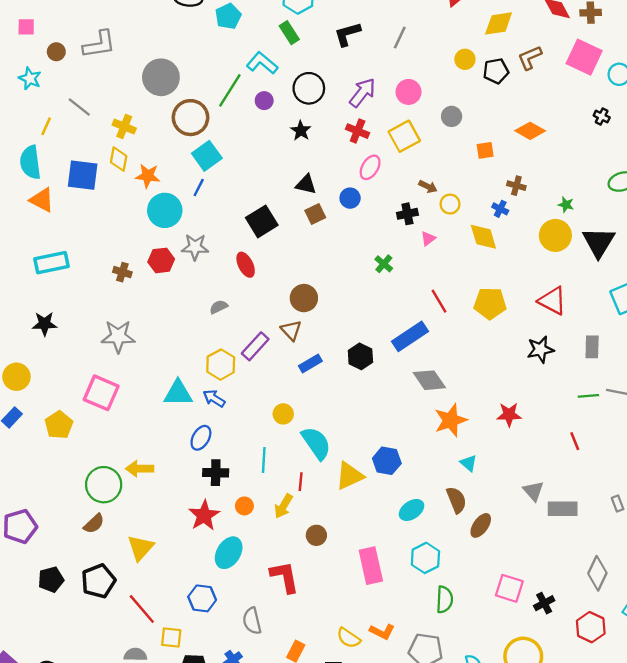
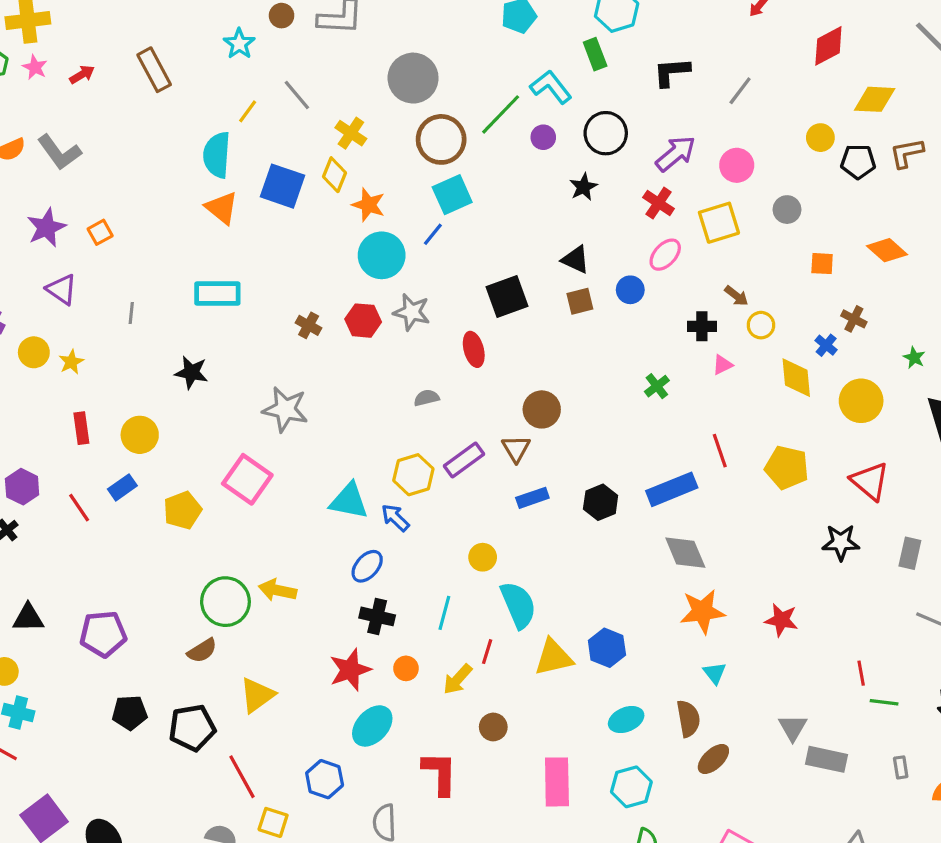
yellow circle: (555, 235) -> (861, 401), moved
green line: (588, 396) -> (884, 702), moved

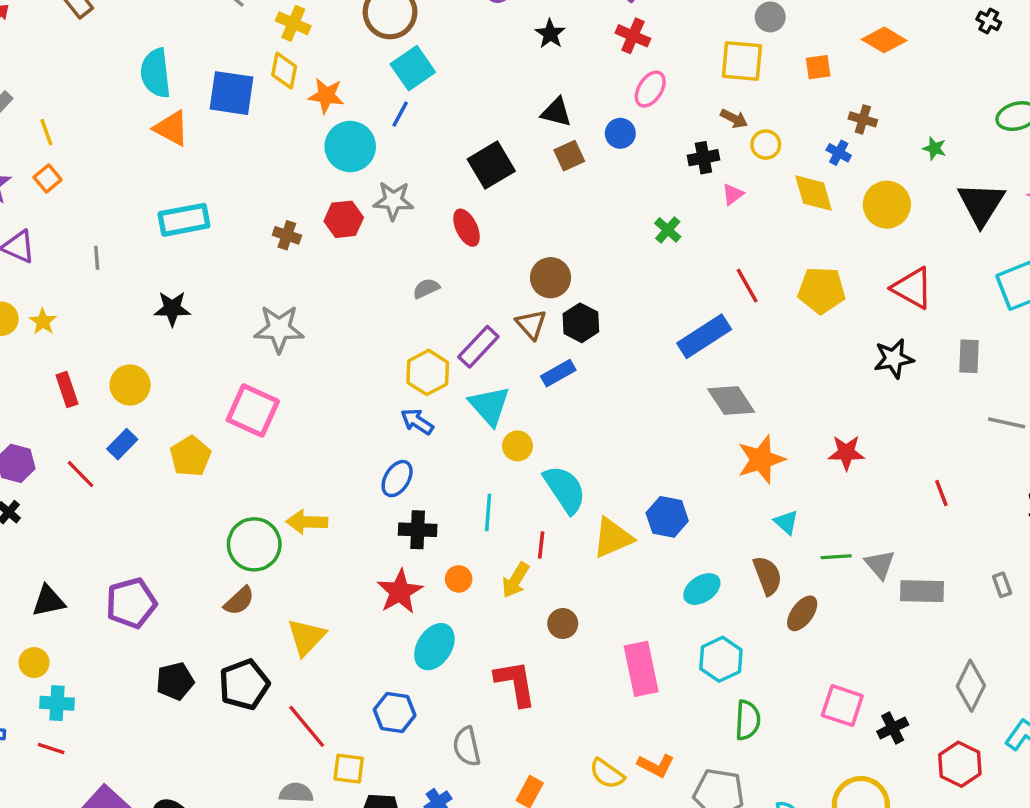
yellow line: (248, 111) -> (46, 132), moved, turned -45
yellow square: (719, 223) -> (742, 61), moved, turned 33
cyan triangle: (349, 501) -> (489, 406), moved, turned 48
black hexagon: (601, 502) -> (581, 323), moved
green line: (884, 702) -> (836, 557), moved

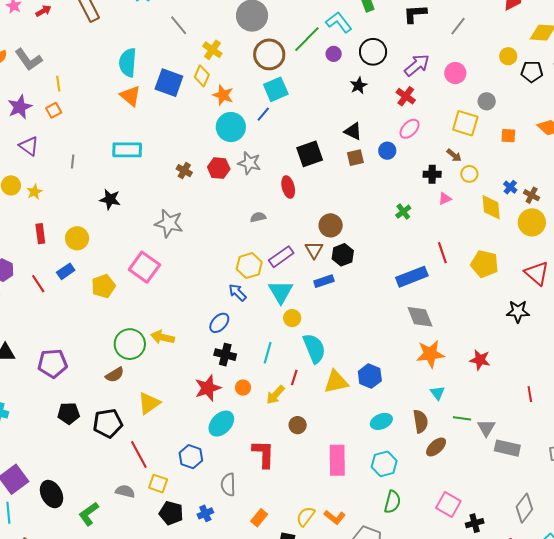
brown cross: (863, 119) -> (532, 195), moved
yellow semicircle: (607, 774) -> (306, 516), turned 80

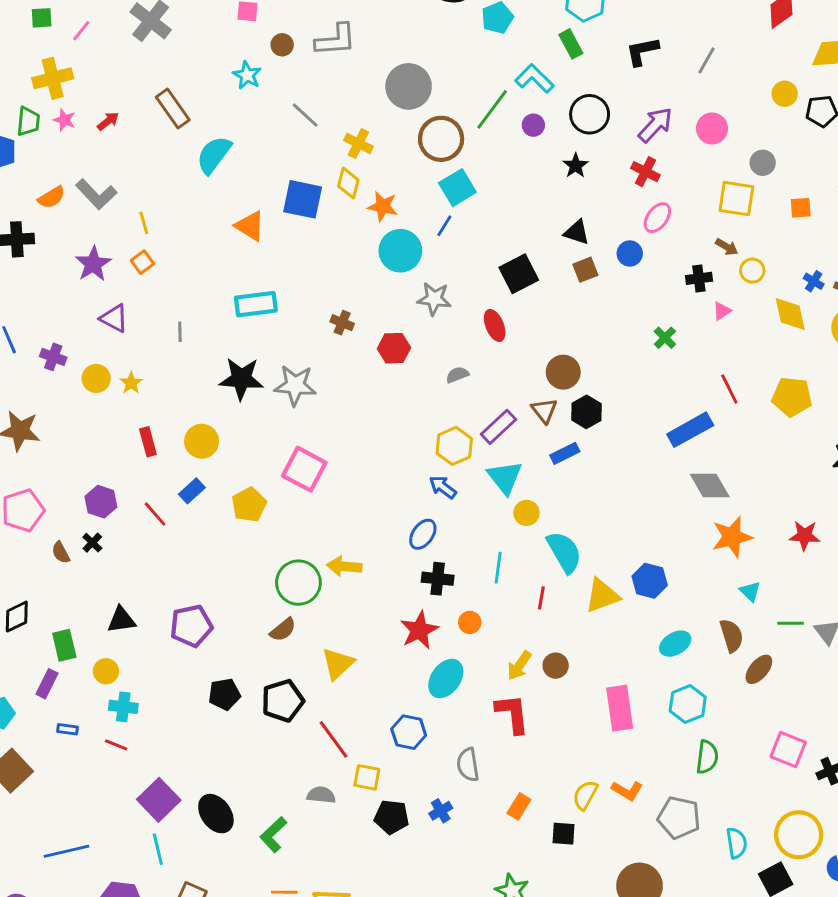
cyan semicircle: (128, 62) -> (214, 155), moved, turned 40
red hexagon: (219, 168) -> (394, 348), moved
black star: (110, 199) -> (241, 379), size x1.4
gray star: (169, 223) -> (295, 385), moved
yellow arrow: (275, 395) -> (519, 666), moved

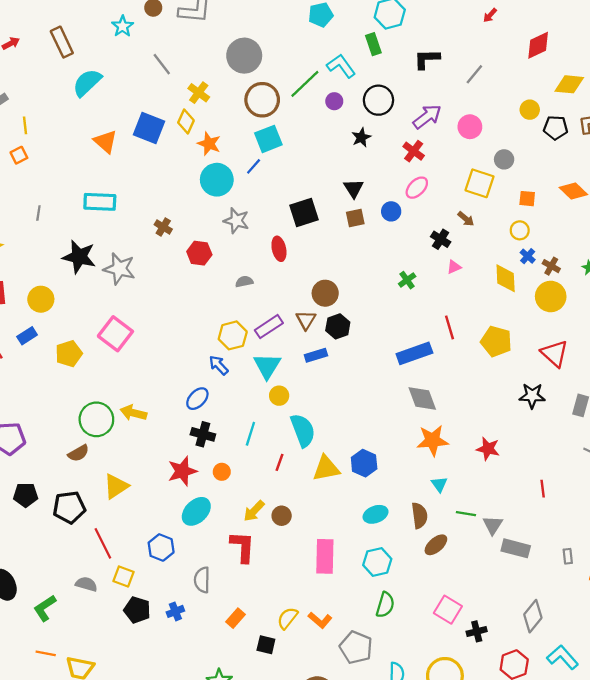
black triangle: (577, 232) -> (353, 188), turned 30
yellow circle: (752, 271) -> (520, 230), moved
black cross: (699, 278) -> (441, 239), turned 30

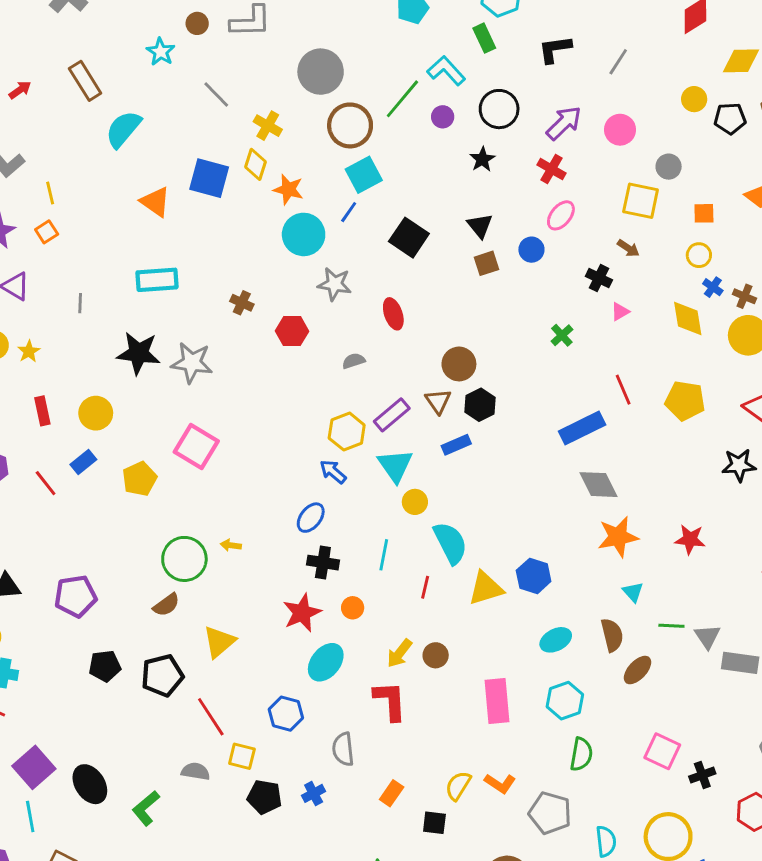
black square: (304, 212) -> (409, 238), moved, turned -32
yellow arrow: (133, 413) -> (231, 545), size x0.6

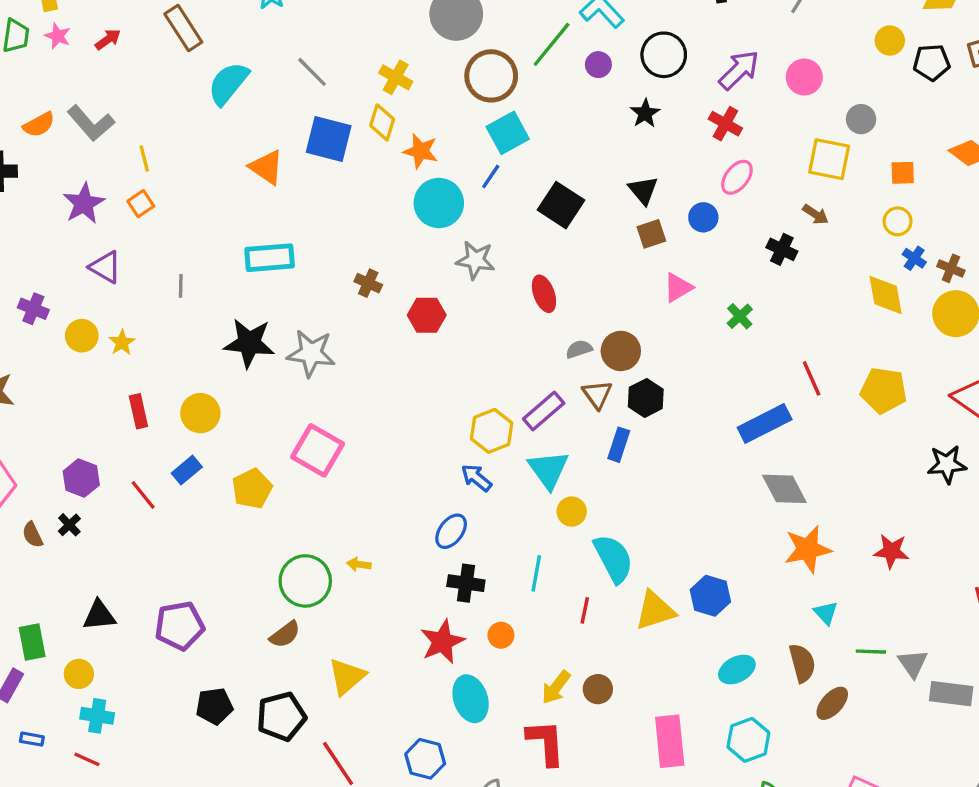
gray line: (216, 94) -> (312, 72), moved
pink triangle: (620, 312) -> (678, 288), moved, size x1.4
gray semicircle: (354, 361) -> (579, 349), moved
blue rectangle: (456, 445) -> (619, 445), turned -48
cyan ellipse: (326, 662) -> (471, 699), turned -57

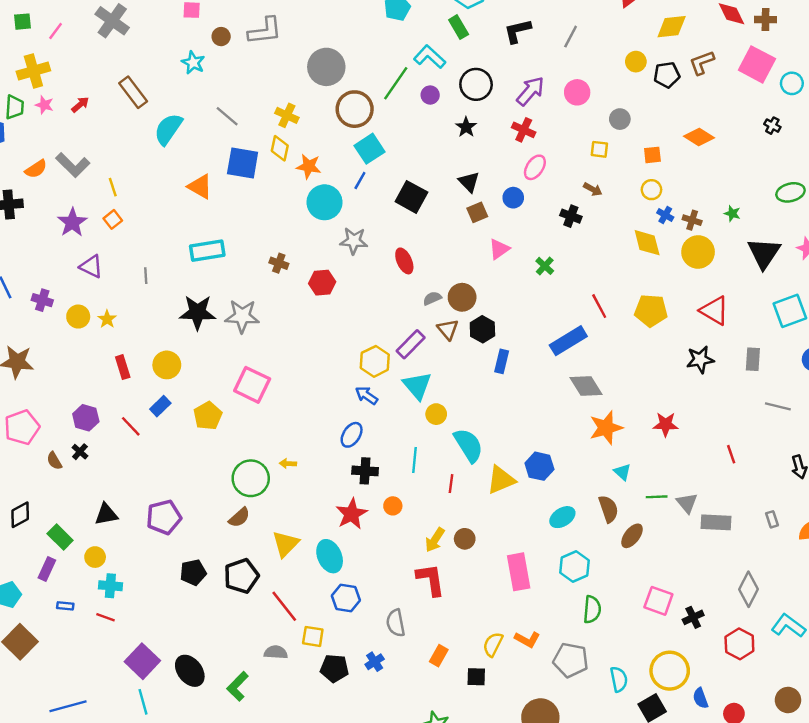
yellow square: (829, 159) -> (599, 149), size x0.6
blue rectangle: (619, 445) -> (502, 361), moved
green rectangle: (32, 642) -> (60, 537), turned -30
cyan ellipse: (471, 699) -> (330, 556), moved

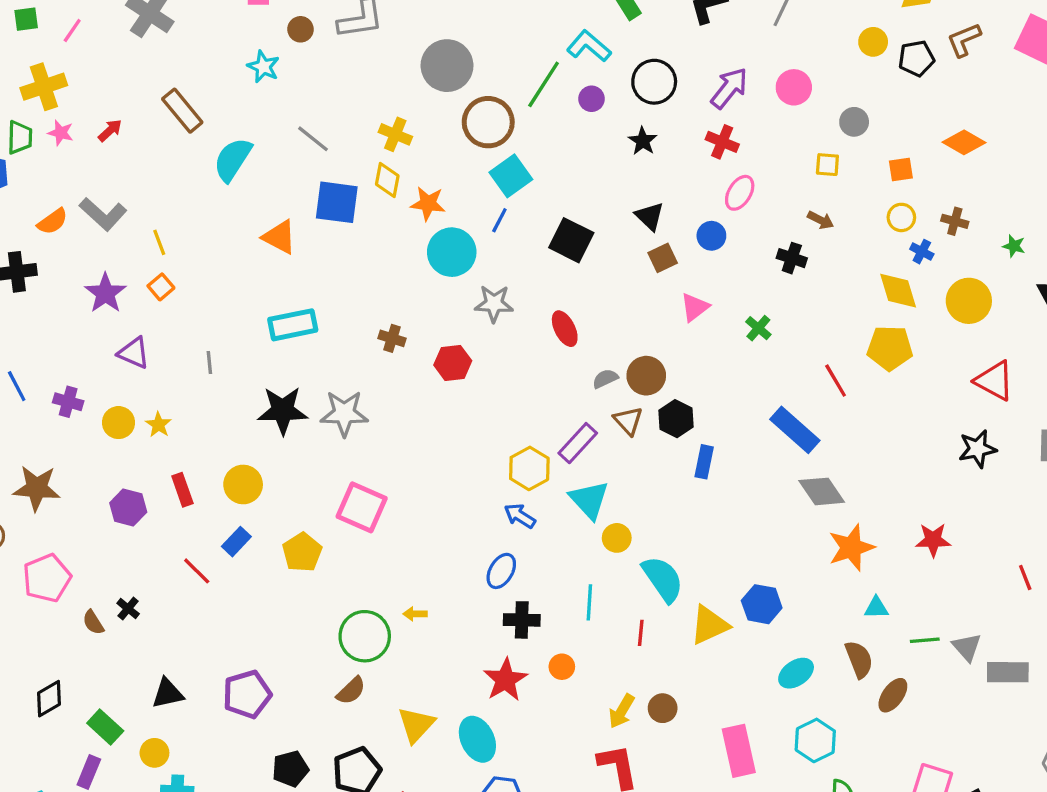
brown cross: (692, 220) -> (955, 221), moved
yellow pentagon: (651, 311) -> (890, 348), moved
blue rectangle: (568, 341) -> (795, 430), turned 75
purple hexagon: (86, 418) -> (128, 508), moved
cyan triangle: (622, 472) -> (876, 608), turned -42

